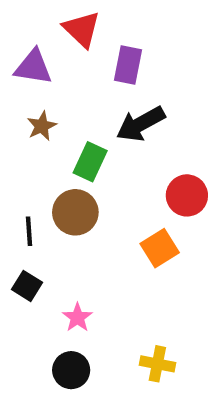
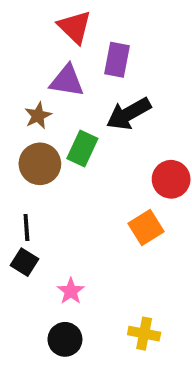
purple triangle: (33, 67) -> (67, 81), moved
brown circle: (75, 212) -> (40, 164), moved
black line: (29, 231) -> (26, 227), moved

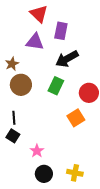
brown star: (38, 116) -> (12, 64), moved
green rectangle: (82, 148) -> (56, 86), moved
black circle: (65, 339) -> (44, 174), moved

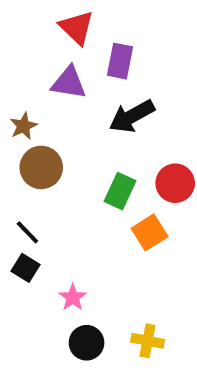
green rectangle: (56, 86) -> (120, 191), moved
black line: (14, 118) -> (27, 232), turned -40

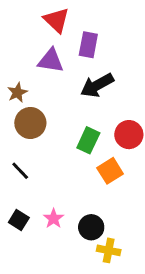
black square: (25, 268) -> (19, 220), moved
black circle: (87, 343) -> (91, 227), moved

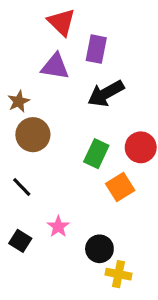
pink star: (54, 219) -> (58, 227), moved

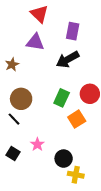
purple rectangle: (96, 49) -> (73, 31), moved
brown circle: (33, 135) -> (21, 99), moved

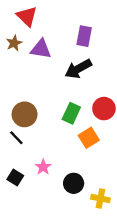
red triangle: (39, 14) -> (27, 16), moved
brown star: (12, 64) -> (14, 43), moved
yellow cross: (76, 175) -> (100, 198), moved

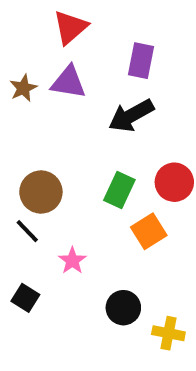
red triangle: (27, 16) -> (70, 27), moved, turned 35
brown star: (14, 43) -> (23, 88), moved
pink star: (43, 167) -> (72, 261), moved

